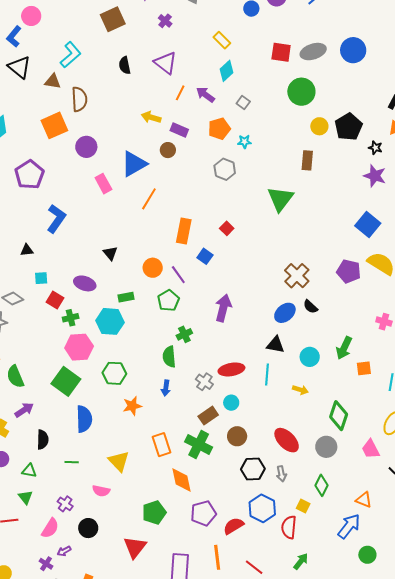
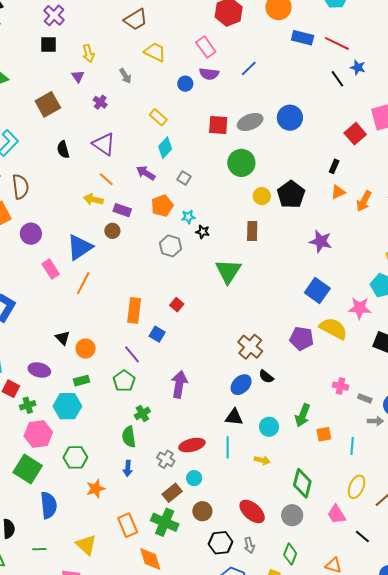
orange line: (180, 93) -> (106, 179), moved, turned -70
black star: (375, 148) -> (203, 232), moved
orange line: (149, 199) -> (83, 283), moved
orange circle: (153, 268) -> (86, 349), moved

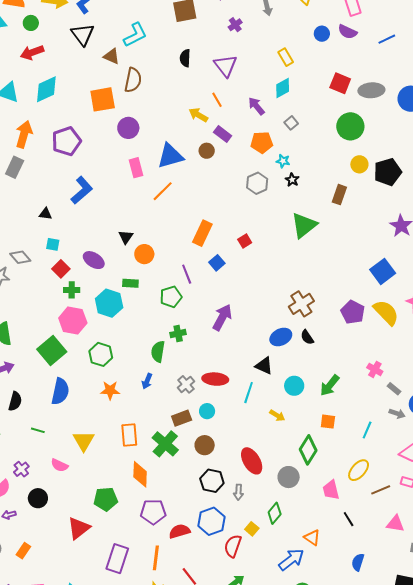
orange square: (324, 434) -> (328, 422), moved

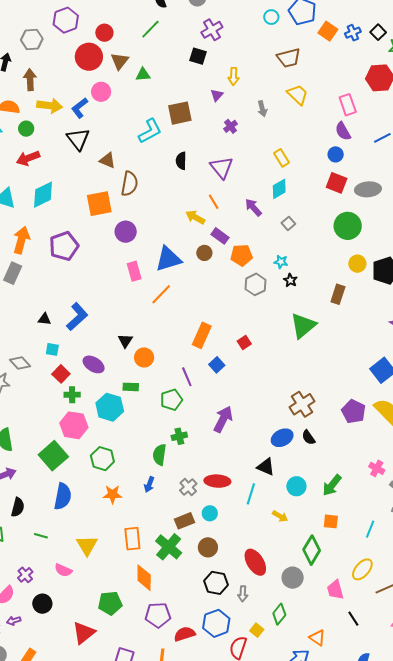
purple semicircle: (347, 32) -> (343, 131), turned 36
blue circle: (322, 34) -> (336, 154), moved
cyan L-shape: (135, 35) -> (150, 131), moved
orange pentagon: (262, 142) -> (241, 255), moved
blue L-shape: (82, 190) -> (77, 317), moved

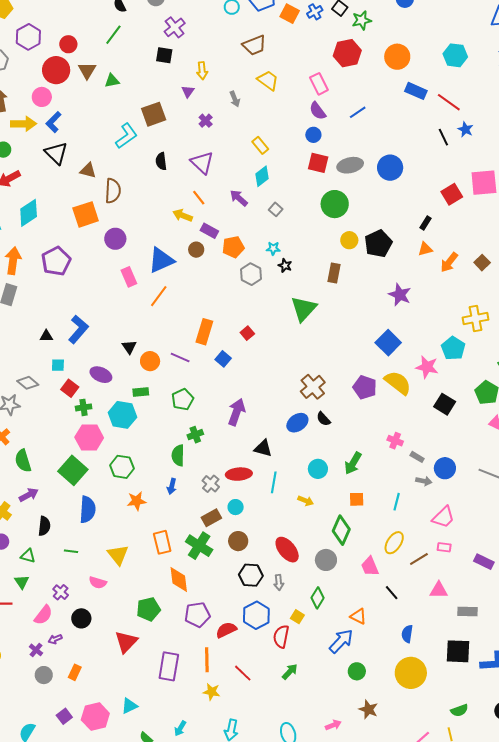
pink circle: (101, 92) -> (42, 97), moved
purple line: (187, 377) -> (180, 357), moved, turned -36
black triangle: (266, 467) -> (263, 448), moved

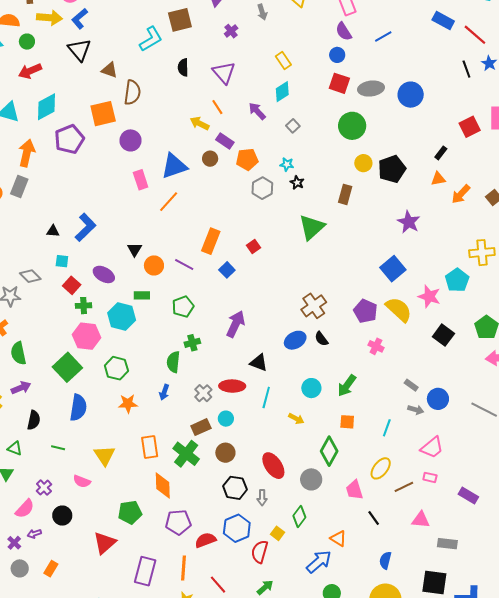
purple pentagon: (56, 261) -> (69, 139), moved
pink cross: (395, 441) -> (376, 346), moved

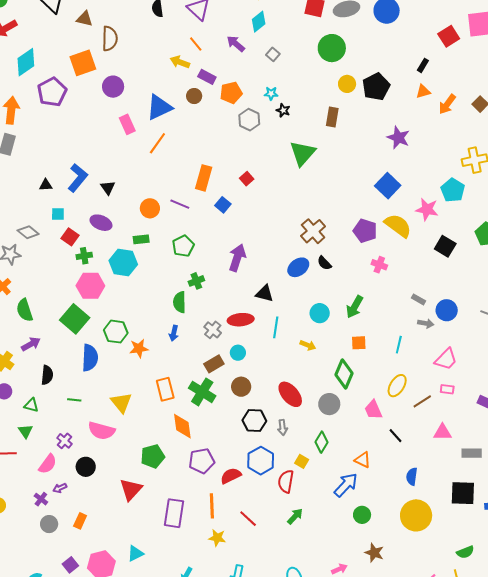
black triangle: (135, 249) -> (108, 188), moved
green hexagon: (116, 368) -> (116, 332), moved
pink semicircle: (82, 481) -> (101, 431), size x1.5

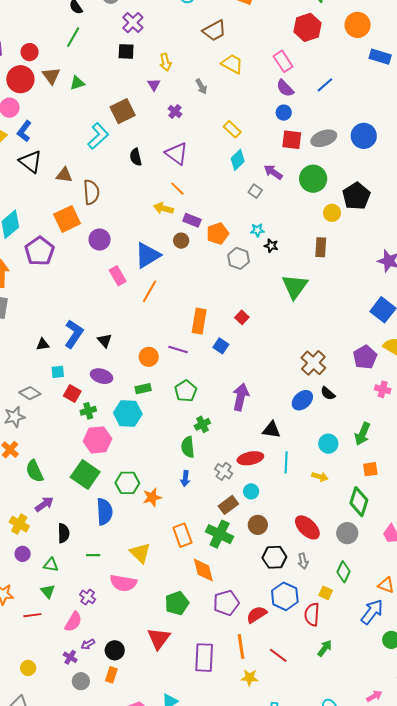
purple arrow: (236, 44) -> (273, 172), moved
black pentagon: (376, 87) -> (356, 196), moved
purple pentagon: (365, 231) -> (365, 357), turned 30
black circle: (86, 467) -> (115, 650), moved

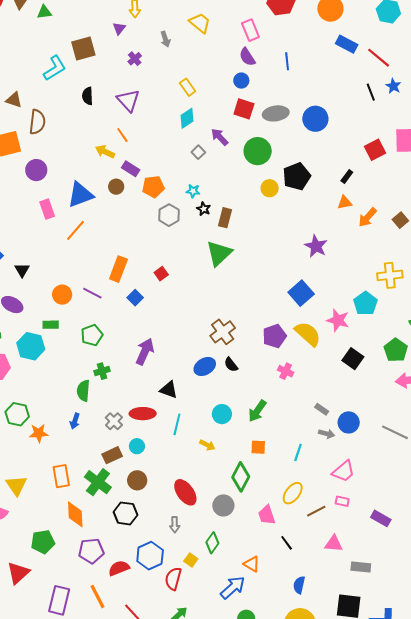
blue line: (325, 85) -> (287, 61), turned -66
brown rectangle: (321, 247) -> (225, 218), moved
black hexagon: (274, 557) -> (125, 513), moved
orange line: (241, 646) -> (98, 596), turned -30

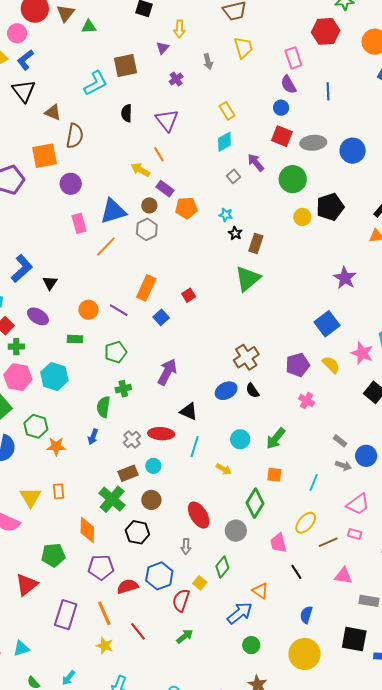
yellow trapezoid: (200, 23) -> (243, 48), turned 30
gray hexagon: (169, 215) -> (147, 229), moved
yellow semicircle: (308, 334) -> (331, 365), size x0.7
cyan hexagon: (31, 346) -> (54, 376), moved
orange rectangle: (61, 476) -> (59, 491), moved, size x0.7

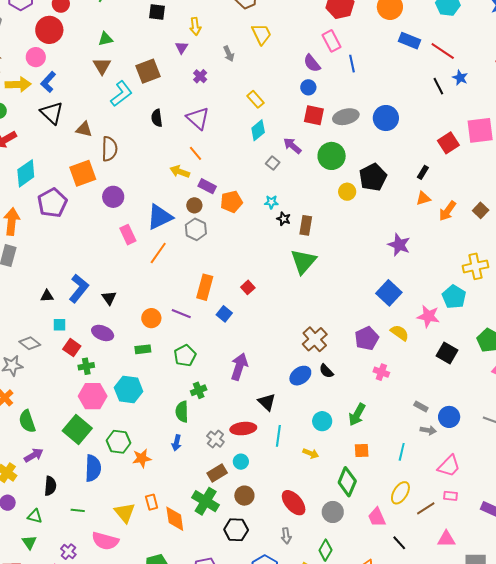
brown triangle: (66, 13) -> (102, 66), moved
pink rectangle: (293, 58) -> (332, 41), moved
black triangle: (189, 411) -> (267, 402), turned 30
orange diamond: (87, 530) -> (175, 519), moved

